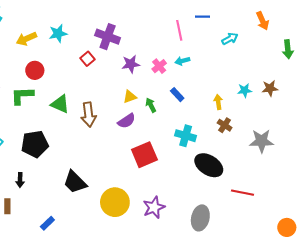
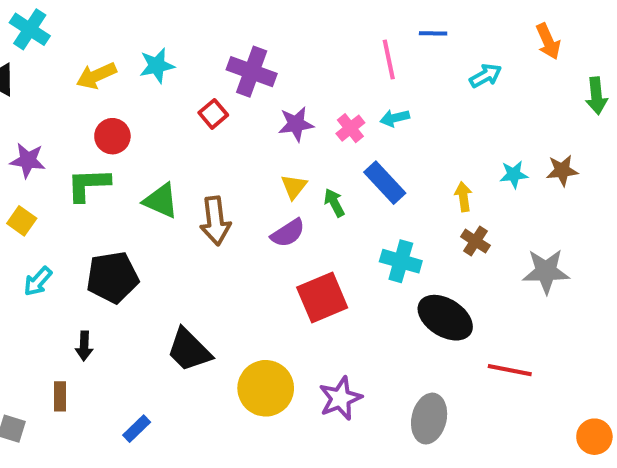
blue rectangle: (177, 95) -> (385, 183), size x1.5
yellow triangle: (130, 97) -> (294, 187), turned -32

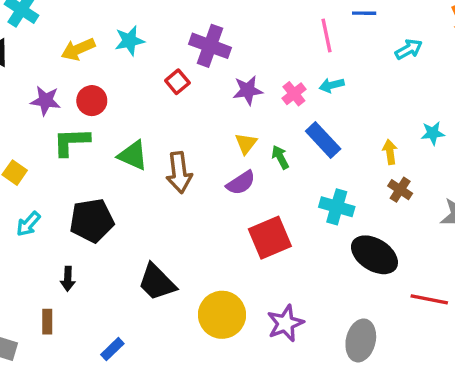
purple star: (28, 160) -> (46, 101), moved

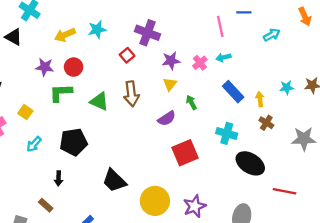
blue rectangle: (323, 140) -> (233, 92), moved
yellow triangle: (246, 143) -> (170, 84), moved
brown arrow: (179, 173) -> (131, 94), moved
brown rectangle: (47, 322) -> (46, 205), turned -48

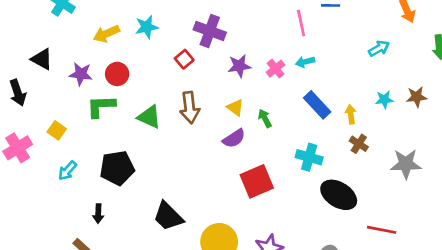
cyan arrow: (272, 35) -> (379, 48), moved
black triangle: (14, 37) -> (42, 59), moved
yellow triangle: (170, 84) -> (235, 108), moved, turned -32

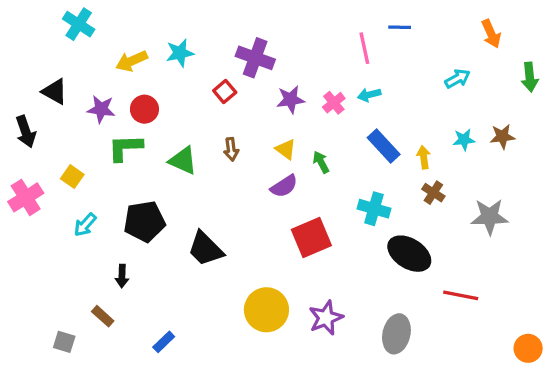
brown arrow: (190, 108) -> (231, 149), size x0.6
black trapezoid: (168, 216) -> (205, 249), moved

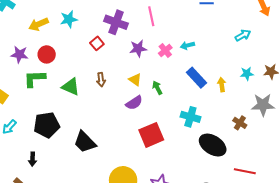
pink line: (364, 48) -> (151, 16), moved
brown cross: (433, 193) -> (240, 123), moved
gray star: (490, 217) -> (263, 105), moved

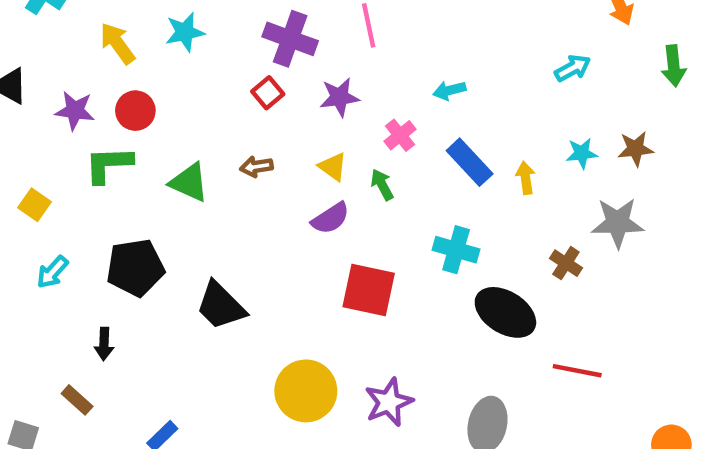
yellow arrow: (39, 24) -> (117, 43), turned 78
red square: (97, 43) -> (268, 93), moved
pink cross: (165, 50) -> (400, 135), moved
brown arrow: (101, 80) -> (256, 167), turned 88
red square: (151, 135) -> (369, 290), turned 35

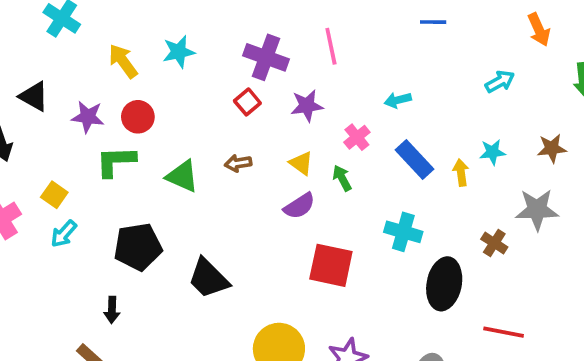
cyan star: (582, 153) -> (492, 152), moved
cyan arrow: (52, 272) -> (64, 234), moved
black ellipse: (505, 312) -> (444, 284), turned 69

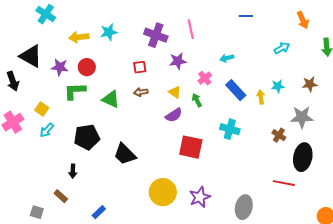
yellow arrow: (123, 61) -> (79, 37), turned -60
black triangle: (34, 96) -> (31, 56), size x1.4
red square: (247, 102) -> (140, 67), moved, turned 32
black ellipse: (444, 284) -> (303, 157), moved

